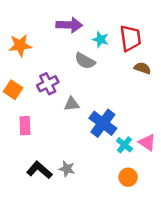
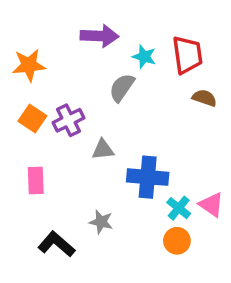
gray semicircle: (85, 61) -> (122, 88), turned 96
orange square: (13, 90) -> (32, 119), moved
blue cross: (103, 123) -> (148, 177), turned -32
gray star: (67, 169) -> (101, 222), moved
orange circle: (128, 177) -> (177, 241), moved

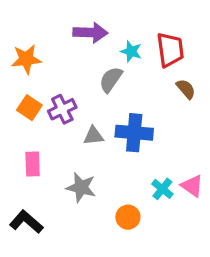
brown semicircle: (204, 98) -> (186, 89), turned 30
blue cross: (148, 177) -> (134, 133), moved
gray star: (101, 222) -> (81, 187), moved, size x1.4
orange circle: (177, 241) -> (128, 217), moved
black L-shape: (56, 244) -> (26, 222), moved

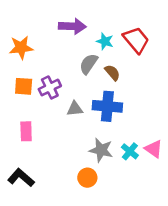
red trapezoid: (170, 50) -> (136, 40), turned -32
brown semicircle: (186, 89) -> (112, 73), moved
orange square: (29, 108) -> (24, 86), turned -30
gray star: (81, 187) -> (101, 150), moved
orange circle: (128, 217) -> (87, 178), moved

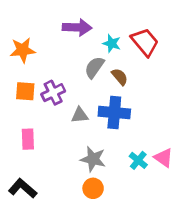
gray star: (101, 150) -> (93, 159), moved

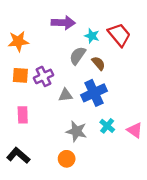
blue cross: (114, 113) -> (94, 93), turned -30
cyan cross: (138, 160) -> (107, 126), moved
orange circle: (93, 188) -> (67, 159), moved

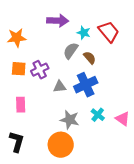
black L-shape: (18, 156) -> (17, 142), turned 65
orange circle: (67, 159) -> (61, 145), size x1.6

